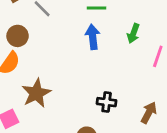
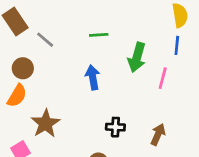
green arrow: (133, 33) -> (137, 57), size x1.5
blue arrow: (93, 37) -> (93, 77), moved

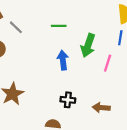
blue arrow: (93, 77) -> (63, 60), moved
brown arrow: (158, 134) -> (101, 108), turned -112

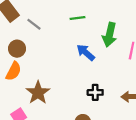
blue arrow: (63, 60) -> (86, 52), turned -36

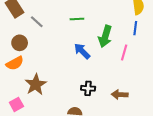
orange semicircle: (13, 71) -> (15, 63), turned 30

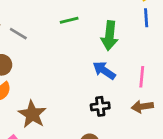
blue arrow: (82, 51) -> (104, 70), moved
pink line: (124, 52) -> (142, 77), moved

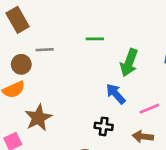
gray line: (18, 34) -> (45, 50), moved, turned -48
pink line: (142, 77) -> (149, 109), turned 48

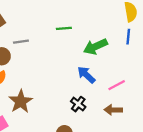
green arrow: (129, 63) -> (95, 47), turned 50
black cross: (104, 126) -> (78, 104), turned 35

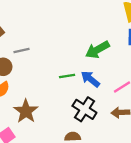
green line: (64, 28) -> (67, 76), moved
black cross: (78, 104) -> (84, 109), size x1.5

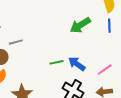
green arrow: (97, 50) -> (80, 25), moved

